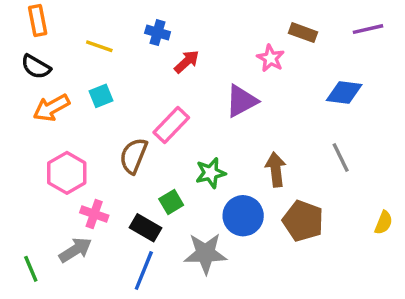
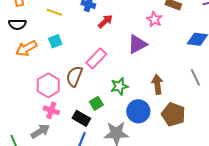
black semicircle: (36, 67) -> (17, 24), turned -30
pink hexagon: (67, 173) -> (48, 85), moved

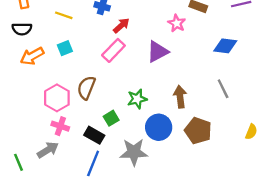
pink rectangle: (96, 58) -> (113, 50), moved

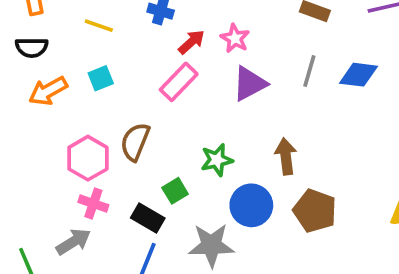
pink star: (177, 23) -> (235, 38), moved
gray line: (223, 89) -> (309, 71), moved, turned 42

